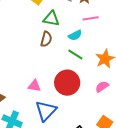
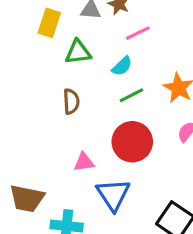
brown semicircle: (46, 39) -> (71, 101), moved
green line: (75, 54) -> (131, 95), turned -42

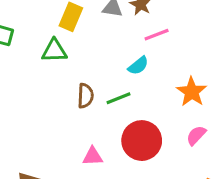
green triangle: (78, 52) -> (54, 51), moved
green line: (131, 95) -> (119, 98), moved

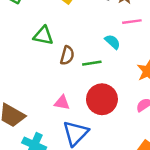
green triangle: (54, 51) -> (43, 36), moved
cyan semicircle: (138, 66) -> (113, 42), turned -112

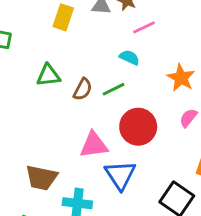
brown semicircle: (67, 55) -> (83, 89), turned 30
pink triangle: (62, 103) -> (94, 145), size x1.5

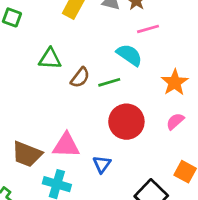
cyan semicircle: (129, 57) -> (129, 55), size x1.4
pink triangle: (94, 145) -> (66, 145), moved
blue triangle: (120, 175) -> (102, 164), size x0.6

